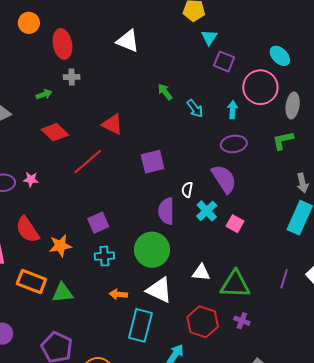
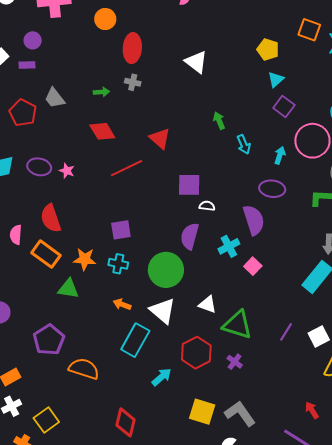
white semicircle: (187, 190) -> (207, 206), moved, turned 70
orange star: (60, 246) -> (85, 259), moved
orange rectangle: (31, 282) -> (46, 254), moved

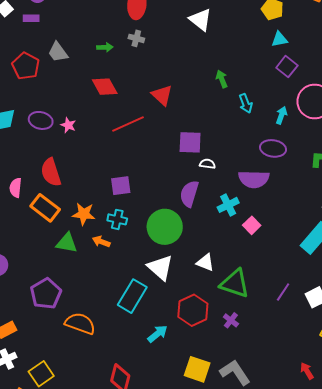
cyan triangle: (276, 79) -> (279, 39), turned 30
purple semicircle: (254, 220) -> (254, 179), turned 108
orange arrow: (122, 304) -> (101, 242), moved

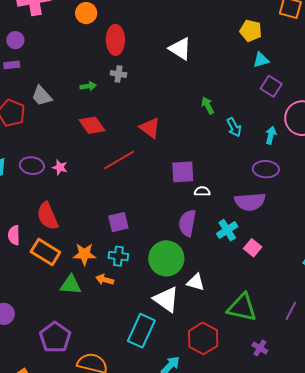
white triangle: (205, 262) -> (196, 282), moved
purple cross: (231, 320) -> (260, 348), moved

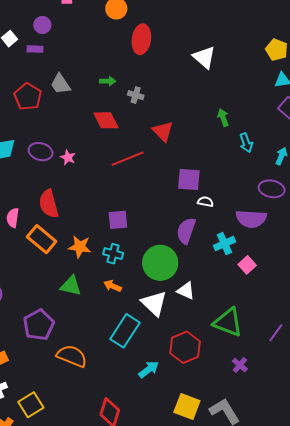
gray cross: (118, 74) -> (136, 95), moved
orange arrow: (105, 280) -> (113, 286), moved
green triangle: (71, 285) -> (71, 286), moved

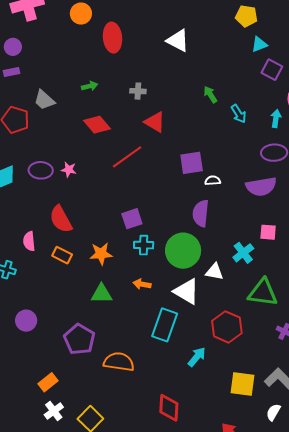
gray cross: (136, 95) -> (138, 91), moved
orange rectangle: (42, 239) -> (62, 255), size x0.7
cyan cross: (224, 244) -> (243, 253), moved
cyan cross: (113, 254) -> (144, 245), moved
pink square: (247, 265) -> (268, 232), turned -30

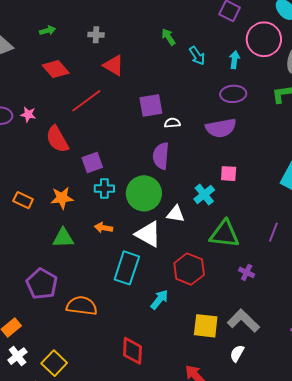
red semicircle: (61, 219) -> (57, 139), moved

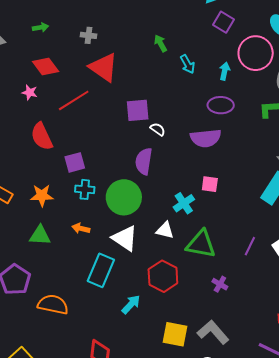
red triangle: (114, 65) -> (104, 67), size x1.4
pink star: (28, 114) -> (30, 92), moved
white semicircle: (172, 123) -> (158, 129), turned 35
white triangle: (176, 214) -> (165, 230), moved

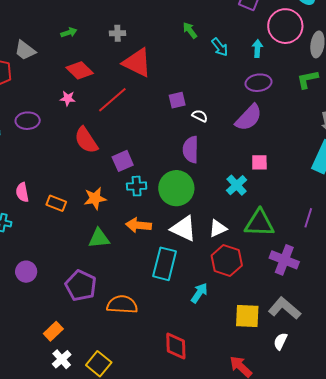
purple square: (138, 110) -> (177, 100), size x0.7
purple semicircle: (206, 138) -> (249, 118), turned -32
orange arrow: (81, 228) -> (138, 225), size x1.4
white triangle: (165, 230) -> (218, 228), moved, turned -30
purple cross: (220, 284) -> (284, 260), size x1.8

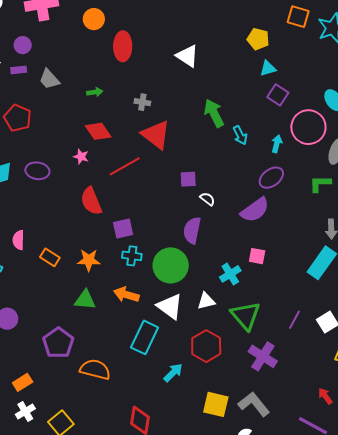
green arrow: (190, 30) -> (214, 113), size x1.6
gray trapezoid: (25, 50) -> (49, 79), moved
purple ellipse: (258, 83) -> (271, 178), turned -40
green triangle: (260, 223) -> (246, 316), turned 36
white triangle: (218, 228) -> (206, 301), moved

